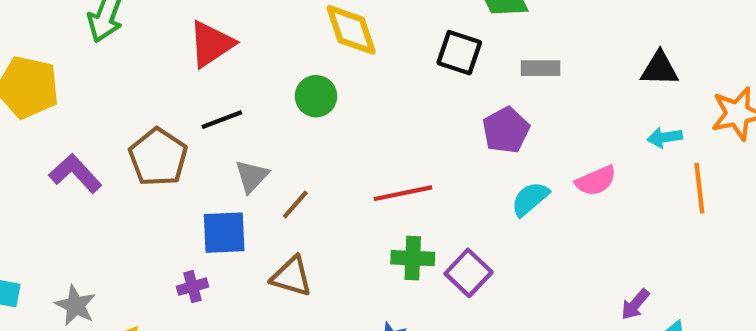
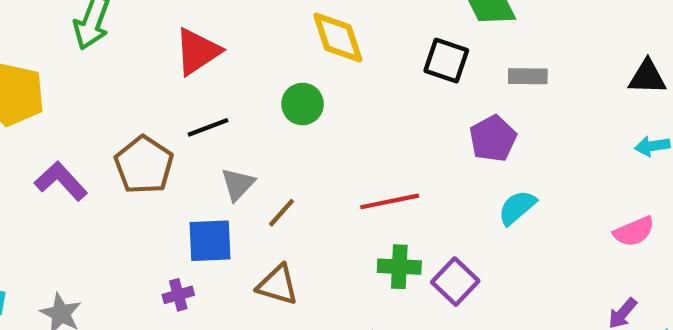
pink semicircle: (596, 181) -> (634, 231), moved

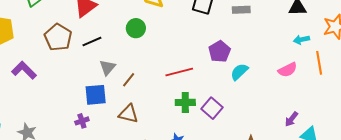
purple pentagon: (493, 139) -> (220, 51), moved
brown pentagon: (144, 165) -> (58, 37), moved
pink semicircle: (634, 231) -> (288, 70), moved

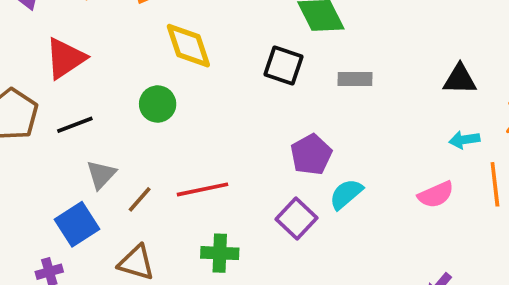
red line: (179, 72) -> (202, 189), moved
blue square: (96, 95) -> (77, 224), turned -30
green cross: (185, 102) -> (220, 253), moved
purple square: (212, 108) -> (297, 219), moved

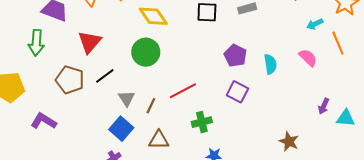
green circle: (158, 104) -> (146, 52), size x1.4
cyan semicircle: (346, 194) -> (270, 64), moved, turned 138
pink semicircle: (436, 195) -> (308, 58), turned -96

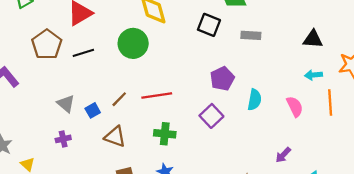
gray triangle: (127, 98) -> (66, 104), moved, turned -36
purple arrow: (324, 106) -> (283, 155), moved
blue square: (121, 129) -> (93, 110), moved, size x0.6

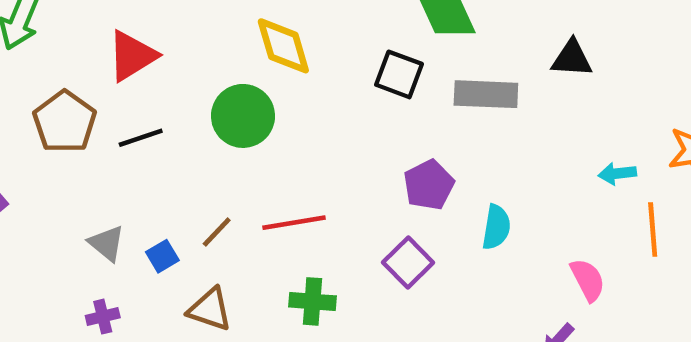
gray rectangle: (251, 35) -> (486, 94), size x1.5
black triangle: (313, 39) -> (572, 58), moved
pink semicircle: (295, 107) -> (588, 280), moved

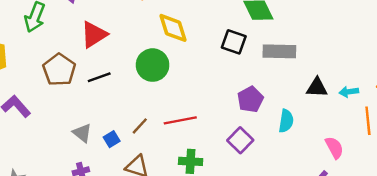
black triangle: (572, 58) -> (317, 88), moved

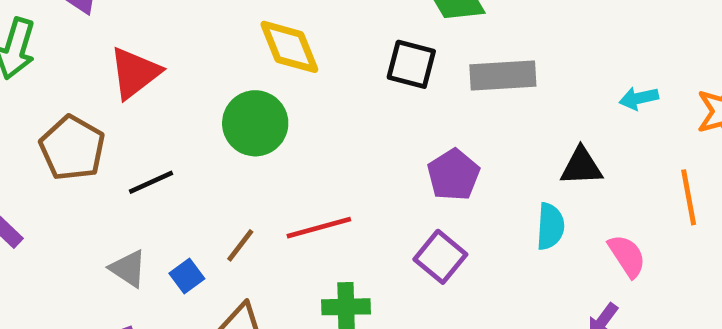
black line: (99, 77) -> (151, 182), moved
black triangle: (317, 88) -> (581, 166), moved
cyan arrow: (349, 92) -> (639, 98), moved
cyan semicircle: (286, 121) -> (550, 226), moved

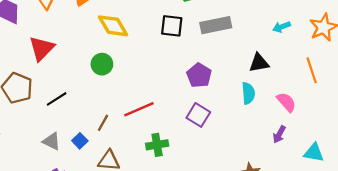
green circle: (255, 123) -> (102, 64), size x0.7

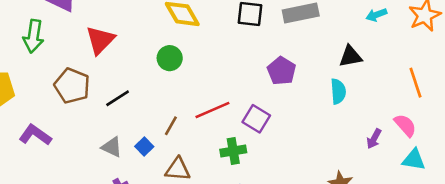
orange line: (312, 70) -> (415, 83), moved
pink semicircle: (286, 102) -> (405, 125), moved
purple square: (198, 115) -> (256, 119), moved

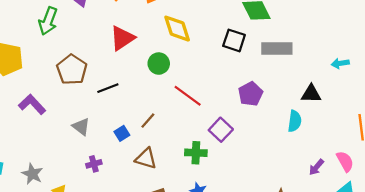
red triangle: (100, 40) -> (122, 38), moved
red line: (212, 110) -> (188, 96), moved, turned 48
gray triangle: (112, 147) -> (81, 127), moved

